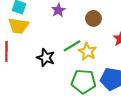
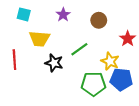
yellow trapezoid: (19, 26) -> (39, 39), moved
yellow star: (87, 51) -> (110, 61), moved

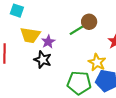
purple star: (63, 15) -> (48, 42), moved
green line: (79, 49) -> (78, 29), moved

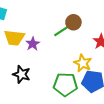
black star: (43, 60) -> (22, 74), moved

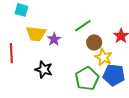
brown circle: (73, 22) -> (94, 42), moved
green pentagon: (65, 84) -> (87, 79), turned -30

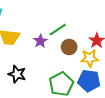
purple star: (54, 39) -> (40, 41), moved
yellow star: (103, 57) -> (90, 58), moved, turned -30

